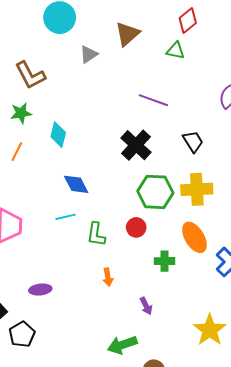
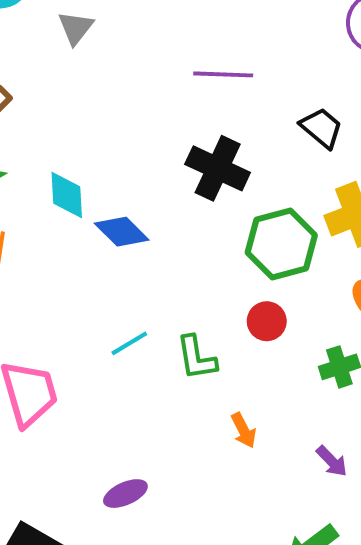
blue diamond: (76, 184) -> (122, 232), moved

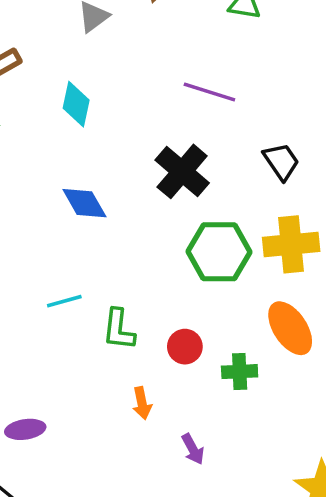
cyan diamond: (67, 195) -> (76, 104), moved
red circle: (267, 321) -> (185, 347), moved
purple arrow: (332, 461) -> (193, 449), moved

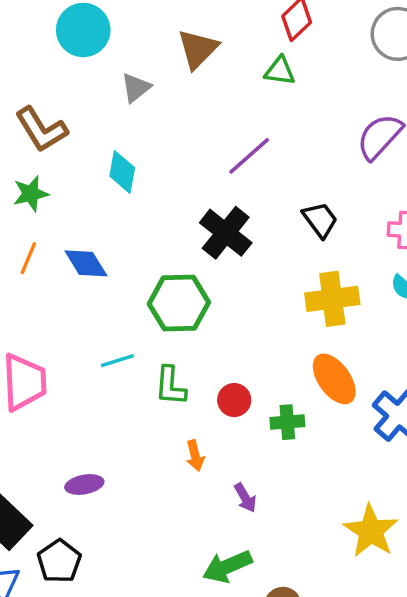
purple line: (209, 92) -> (249, 156), turned -57
blue diamond: (84, 203) -> (86, 263), moved
green hexagon: (219, 252) -> (179, 303), moved

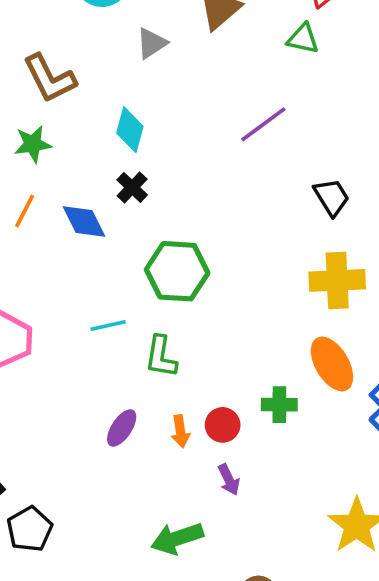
black cross: (226, 233) -> (132, 187), moved, size x0.6
red circle: (234, 400) -> (223, 425), moved
purple ellipse: (84, 484) -> (122, 428), moved, turned -51
green arrow: (227, 566) -> (177, 538), moved

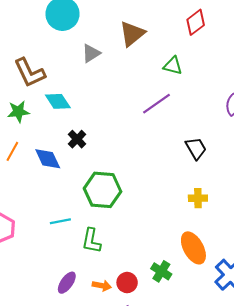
green triangle: (303, 39) -> (173, 66), moved
cyan diamond: (130, 130) -> (58, 101), moved, turned -50
yellow cross: (337, 280) -> (198, 198), size x0.6
green cross: (279, 405) -> (161, 271), turned 30
orange arrow: (180, 431) -> (102, 286), turned -72

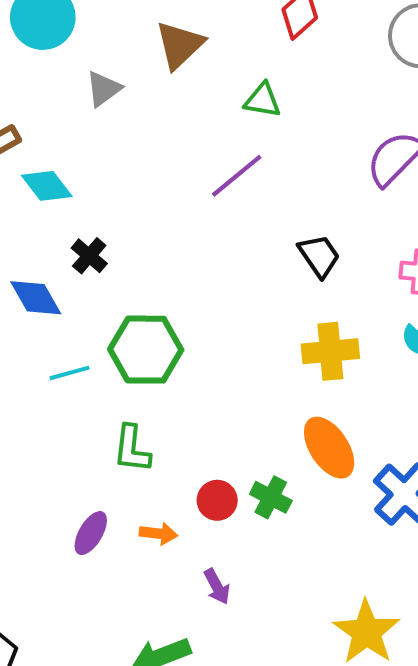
yellow cross: (198, 198) -> (330, 351), size x1.5
cyan line: (60, 221) -> (70, 373), moved
red circle: (127, 283) -> (217, 500), moved

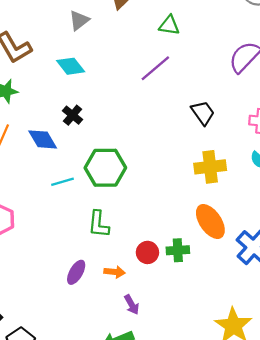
cyan diamond: (47, 186) -> (71, 66), moved
green cross: (271, 497) -> (178, 250), turned -30
purple arrow: (217, 587) -> (132, 305), moved

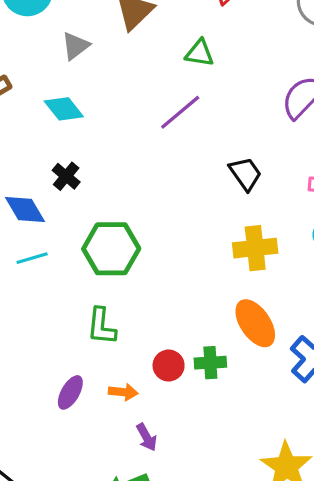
cyan line: (63, 182) -> (32, 258), moved

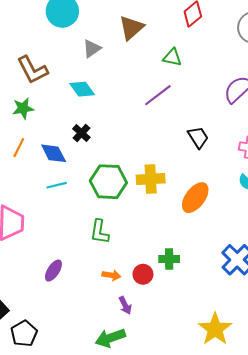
yellow cross: (255, 248) -> (151, 179), moved
orange ellipse: (255, 323) -> (195, 198), moved, turned 68
red circle: (169, 365) -> (143, 274), moved
purple ellipse: (70, 392) -> (53, 271), moved

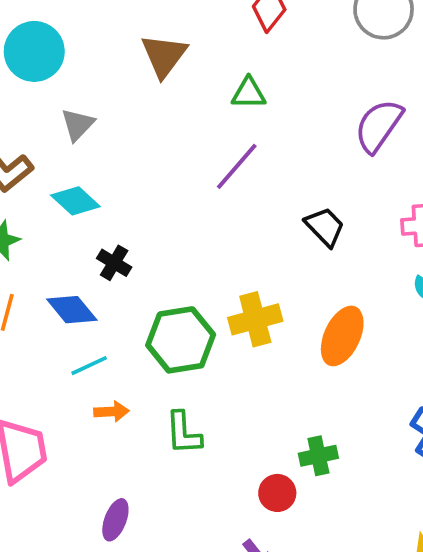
gray triangle: (92, 49) -> (78, 125), moved
cyan diamond: (82, 89) -> (75, 201), moved
orange arrow: (111, 275) -> (111, 412), moved

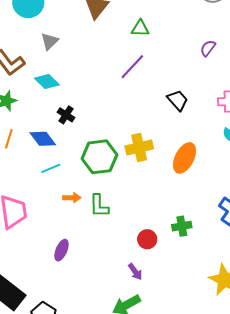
purple semicircle: (379, 126) -> (208, 48), size x0.6
orange arrow: (111, 412) -> (72, 198), moved
green cross: (318, 456) -> (182, 226), moved

